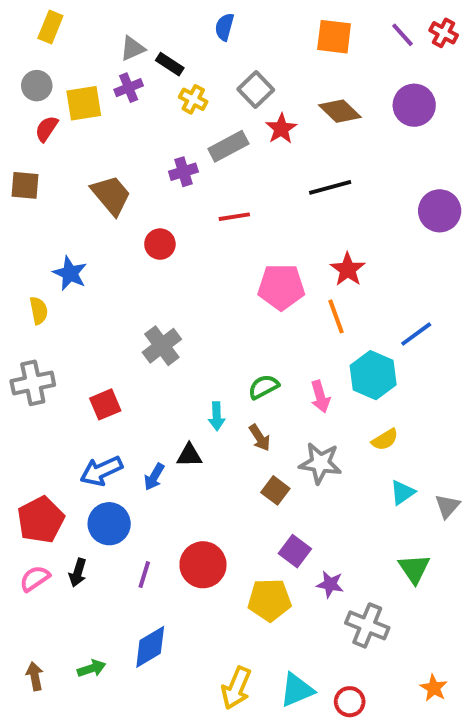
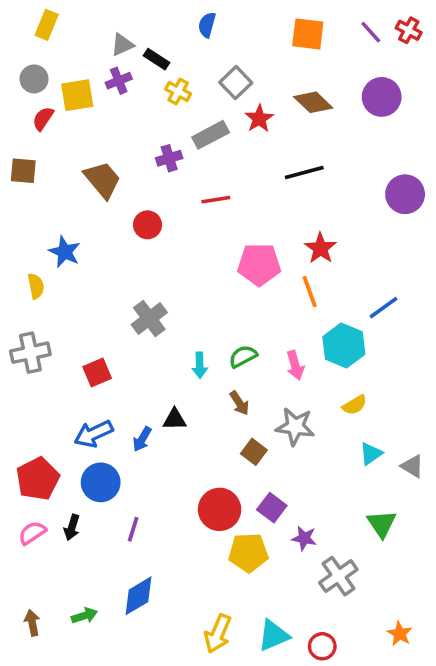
cyan arrow: (217, 416) -> (200, 365), moved
gray triangle: (447, 506) -> (412, 466), turned -40
red circle: (203, 565) -> (220, 509), moved
gray cross: (367, 625) -> (338, 576), turned 33

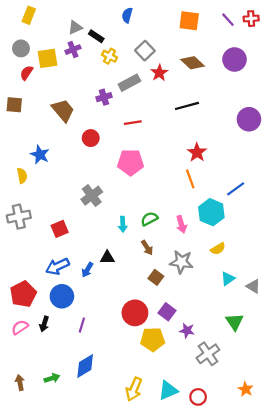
red cross: (409, 30) -> (251, 19), turned -32
pink pentagon: (259, 264) -> (131, 162), moved

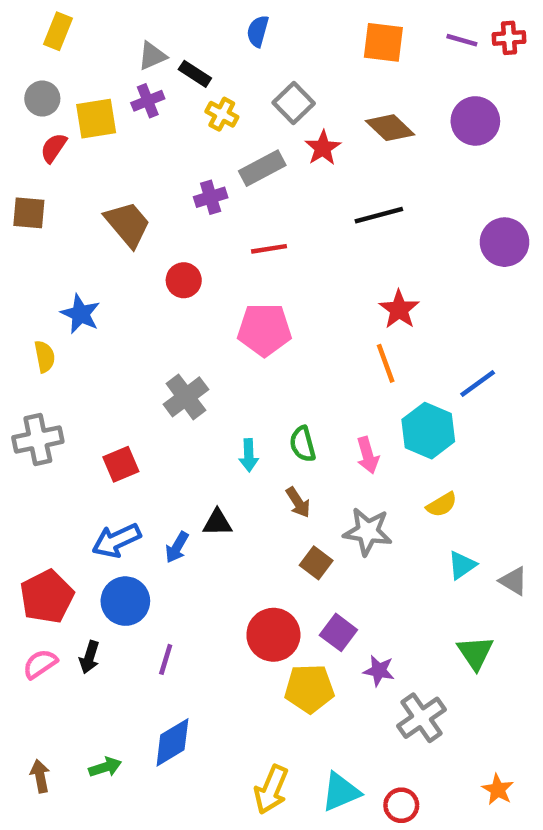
purple line: (228, 20) -> (462, 40), turned -32
green semicircle: (149, 219) -> (303, 444), turned -77

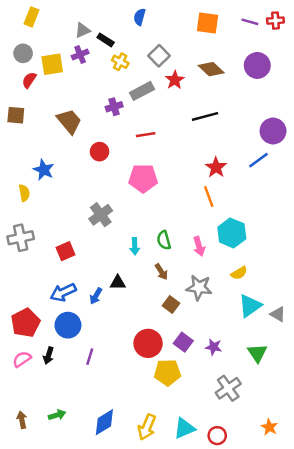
blue line: (478, 383) -> (258, 160), moved
cyan triangle: (462, 565) -> (250, 306), size x1.5
purple star: (379, 671) -> (214, 347), moved
blue diamond: (172, 742) -> (104, 422), moved

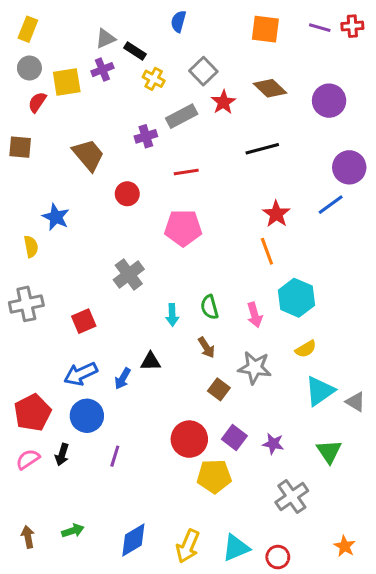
yellow rectangle: (32, 17) -> (28, 29), moved
purple circle: (257, 65) -> (329, 101), moved

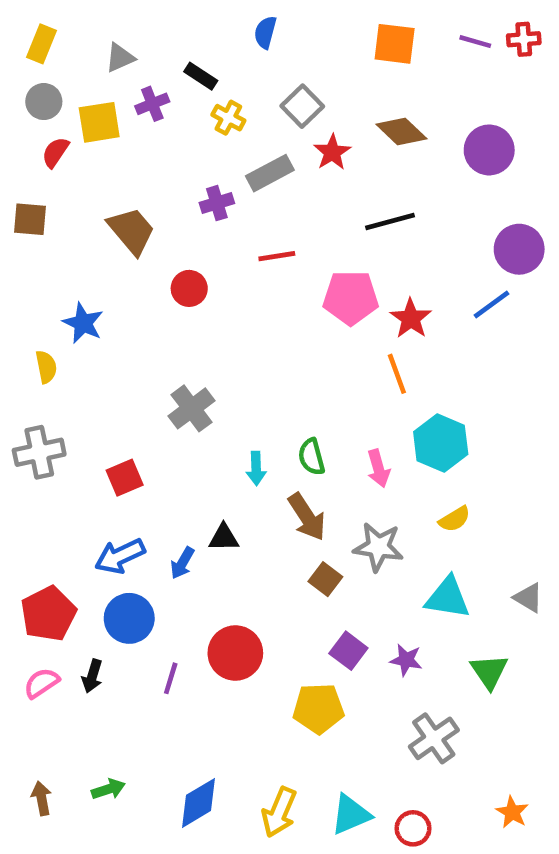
gray triangle: (106, 39) -> (120, 58), moved
pink pentagon: (183, 228) -> (351, 298), moved
brown arrow: (206, 347) -> (307, 517), size x1.5
cyan triangle: (320, 391) -> (448, 598), moved, turned 44
red circle: (189, 439) -> (235, 653), moved

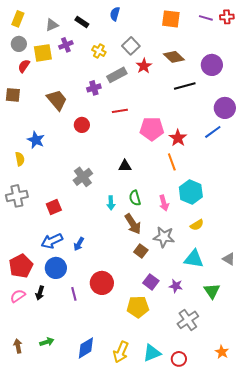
black rectangle: (201, 76) -> (82, 22), moved
black line: (390, 222) -> (185, 86), moved
black triangle: (224, 538) -> (125, 166), moved
purple line: (171, 678) -> (74, 294), turned -32

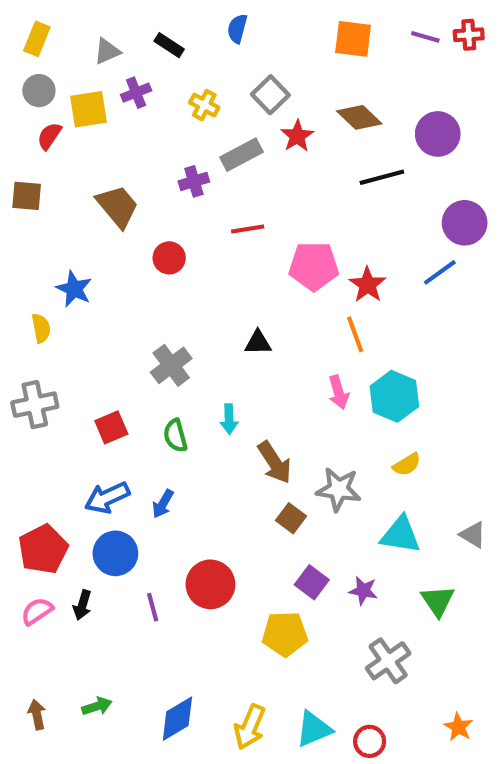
green semicircle: (135, 198) -> (175, 436), moved
pink arrow: (164, 203) -> (339, 392), moved

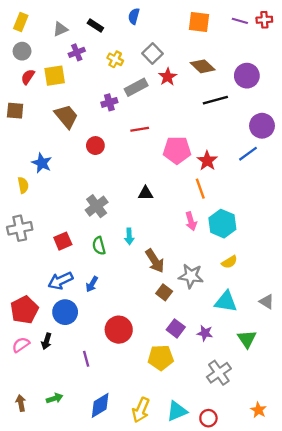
yellow square: (89, 109) -> (55, 76), moved
purple line: (153, 607) -> (86, 359), moved

